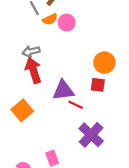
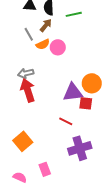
purple triangle: (63, 90) -> (73, 92), moved
orange square: (22, 110) -> (23, 141), moved
purple cross: (91, 135) -> (80, 148), turned 30

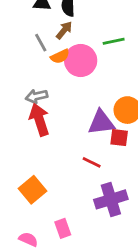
green line: (74, 14) -> (114, 41), moved
pink circle: (58, 47) -> (81, 60), size x1.5

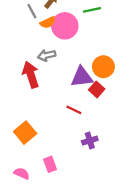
gray arrow: (37, 96) -> (47, 55), moved
red square: (119, 138) -> (97, 89), turned 35
purple cross: (111, 199) -> (90, 141), size x0.6

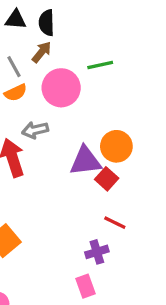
orange semicircle: (48, 22) -> (16, 93), moved
red line: (74, 110) -> (115, 223), moved
pink rectangle: (50, 164) -> (86, 286), moved

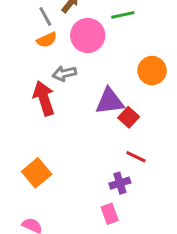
orange circle: (116, 146) -> (152, 71), moved

